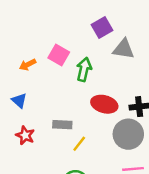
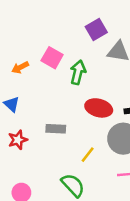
red star: (25, 135) -> (18, 140), turned 30
yellow line: (79, 144) -> (88, 155), moved

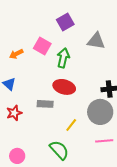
purple square: (96, 29) -> (65, 22), moved
red ellipse: (99, 108) -> (64, 87), moved

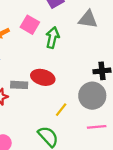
red ellipse: (64, 87) -> (43, 77), moved
gray rectangle: (45, 104) -> (19, 85), moved

